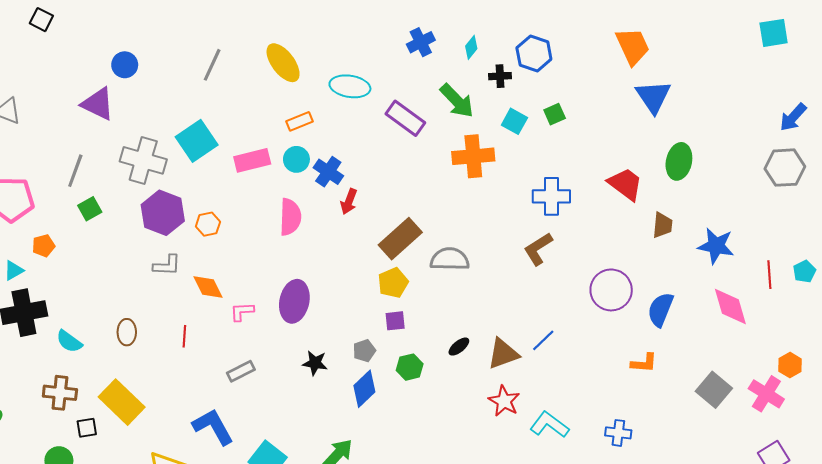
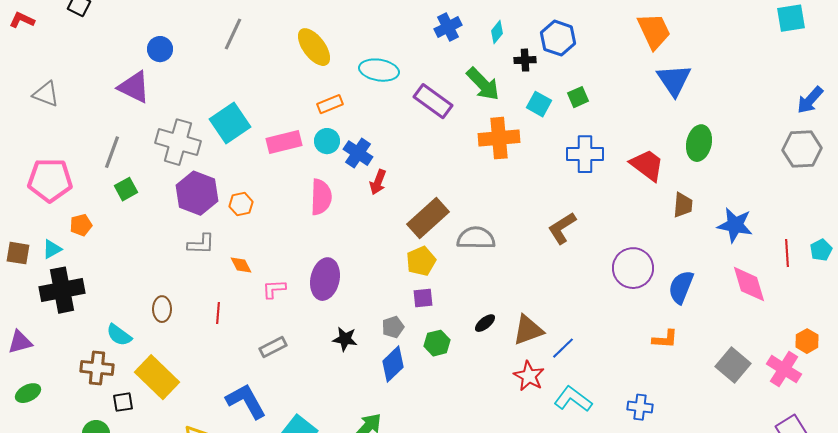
gray line: (212, 65) -> (233, 34), moved
blue cross: (551, 196) -> (585, 154), moved
orange diamond: (208, 287) -> (241, 265), size x0.7
blue line: (543, 340) -> (563, 348), moved
cyan semicircle: (69, 341) -> (119, 335), moved

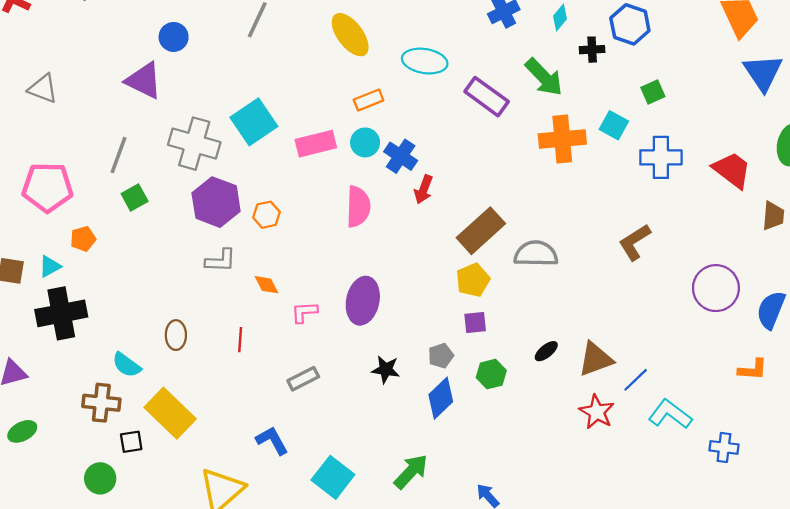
cyan square: (539, 104) -> (614, 125), moved
cyan L-shape: (573, 399) -> (670, 414), moved
blue L-shape: (246, 401) -> (272, 441), size x0.7

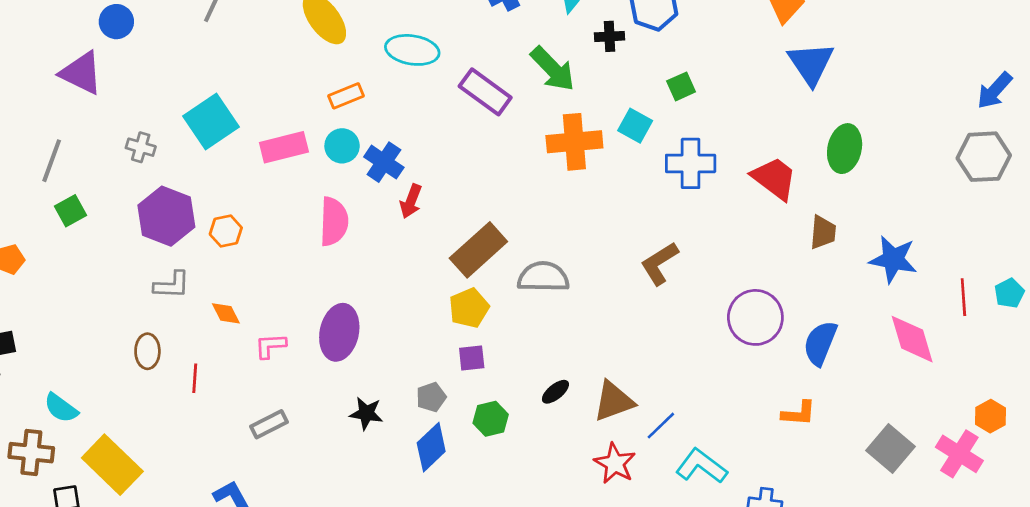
gray cross: (194, 144) -> (141, 147), size x0.5
brown ellipse: (176, 335) -> (147, 351), moved

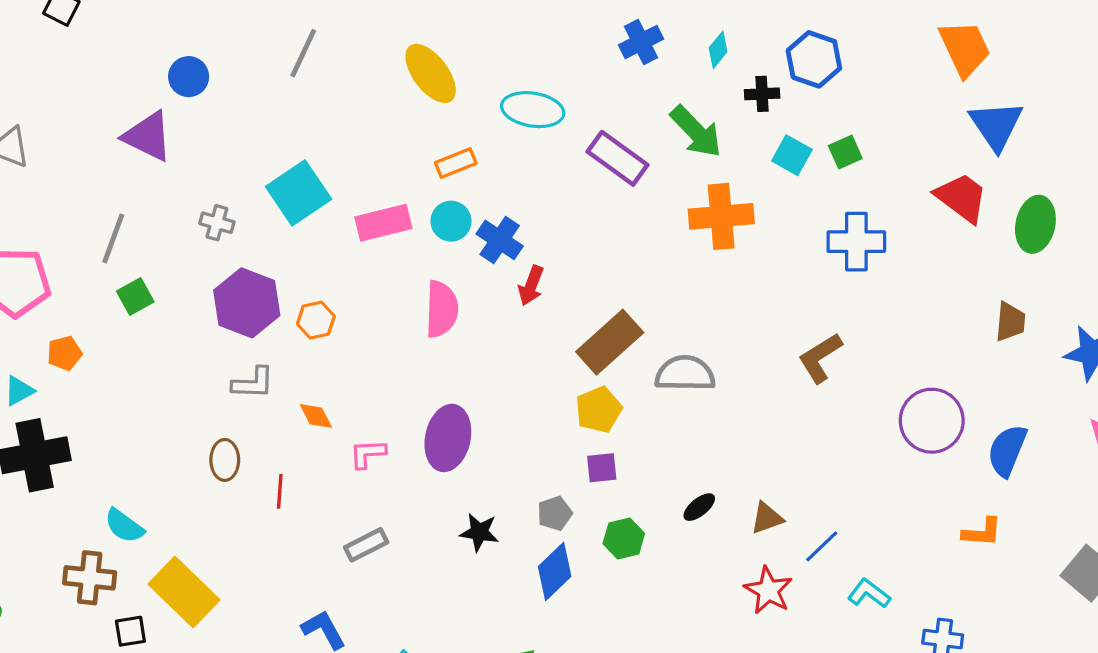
cyan square: (635, 126) -> (792, 155), moved
red trapezoid: (774, 178) -> (962, 198), moved
brown triangle: (614, 401) -> (767, 518), size x0.7
cyan L-shape: (701, 466) -> (869, 593), size x0.7

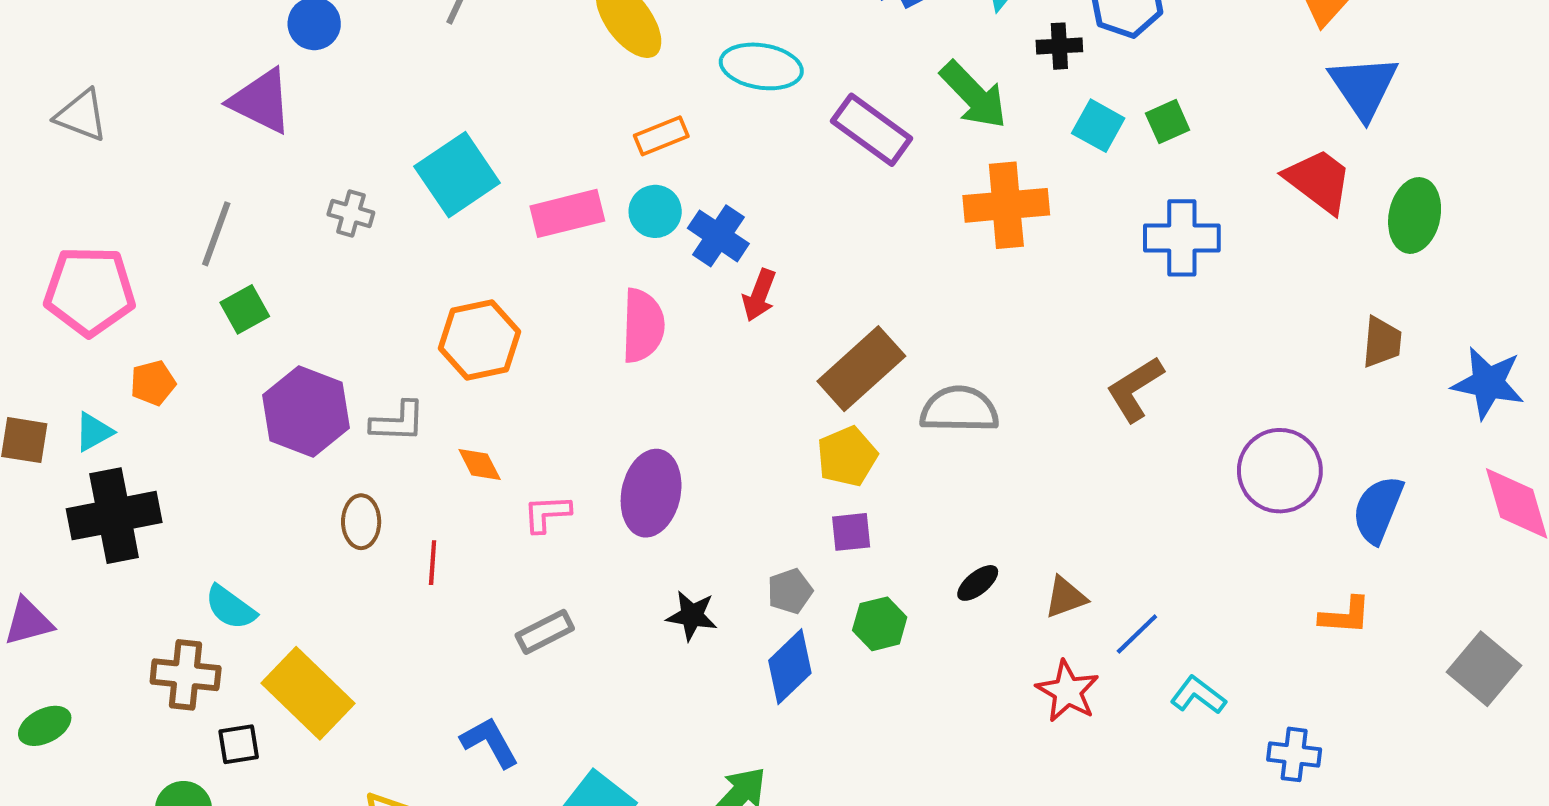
purple hexagon: (247, 303) -> (306, 411), moved
orange hexagon: (316, 320) -> (480, 340), size x1.6

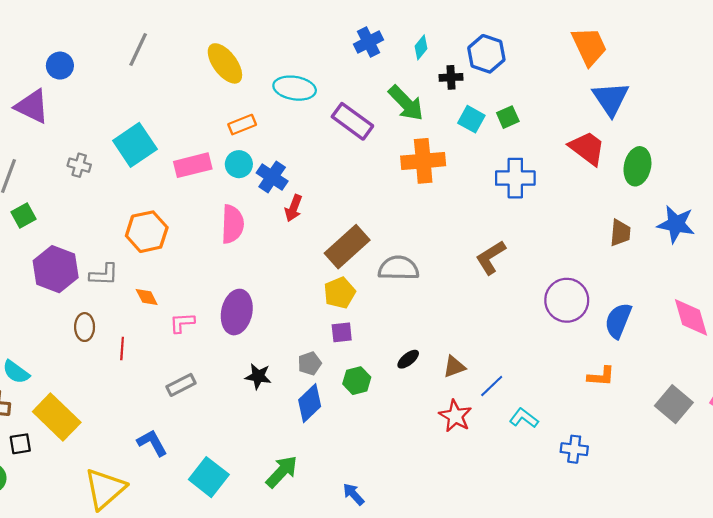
blue star: (1488, 383) -> (676, 224), moved

